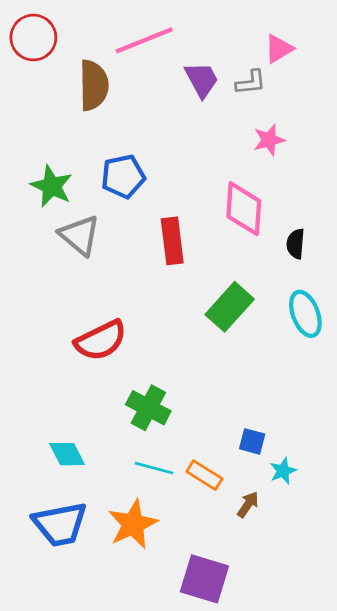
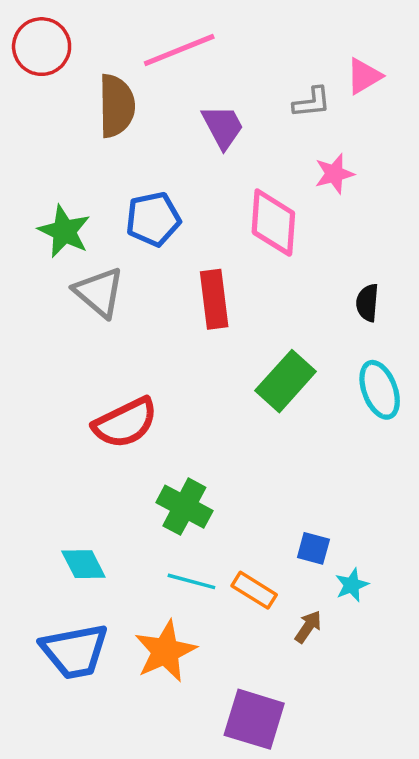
pink triangle: (279, 49) -> (364, 76), moved
purple trapezoid: (202, 80) -> (223, 127), moved
pink diamond: (244, 209) -> (273, 223), moved

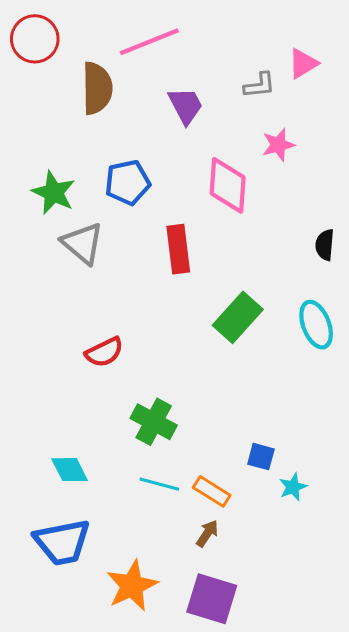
black semicircle: (367, 303) -> (325, 245), moved
red semicircle: (125, 423) -> (104, 352), size x0.7
brown arrow: (308, 627) -> (207, 533), moved
orange star: (165, 651) -> (132, 586), moved

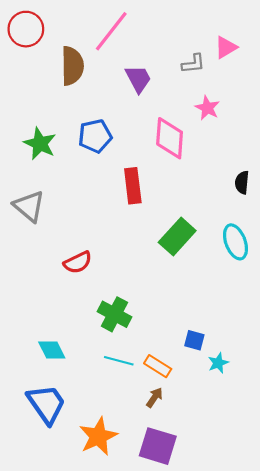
pink line: (149, 42) -> (111, 31), turned -30
pink star: (278, 145) -> (207, 108), turned -30
gray triangle: (83, 243) -> (29, 206), moved
blue trapezoid: (62, 542) -> (46, 404), turned -114

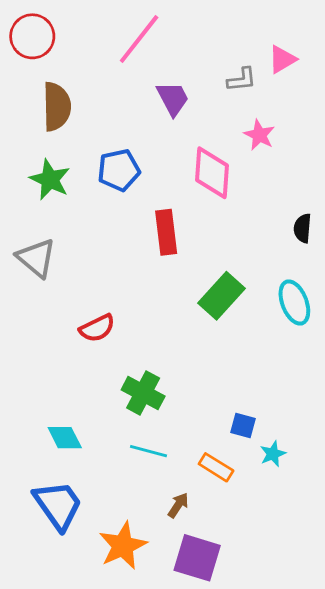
brown semicircle: (72, 66) -> (57, 107), moved
orange rectangle: (158, 366) -> (216, 467), moved
brown arrow: (154, 397) -> (178, 505), moved

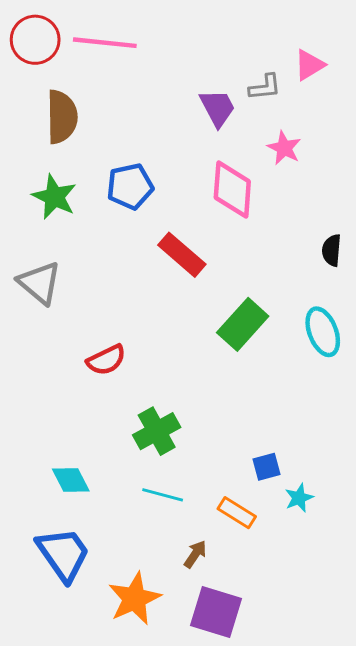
pink line: (139, 39) -> (105, 43), moved, turned 58
purple trapezoid: (173, 98) -> (217, 108), moved
red rectangle: (166, 232) -> (182, 255), turned -42
green cross: (143, 393) -> (157, 431), turned 33
blue square: (243, 425) -> (266, 467), turned -30

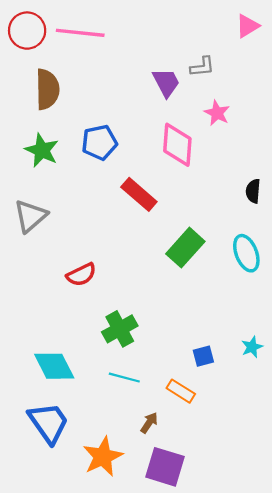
pink triangle: (309, 65) -> (247, 26), moved
gray triangle: (40, 283) -> (30, 216), turned 39
cyan diamond: (71, 480) -> (54, 366), size x1.4
cyan star: (299, 498) -> (252, 347), moved

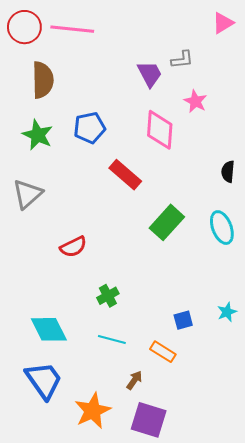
green cross: (120, 329) -> (108, 296), size x0.7

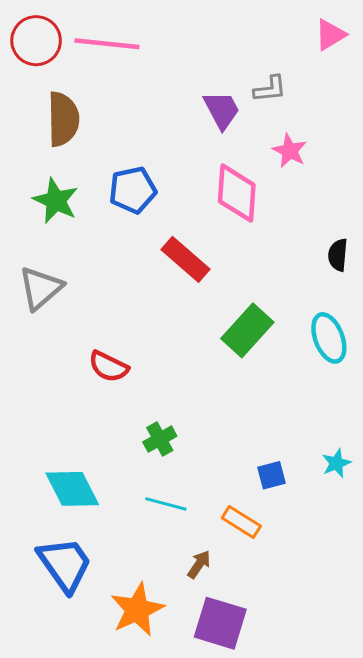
red semicircle: (73, 247) -> (109, 367), turned 52

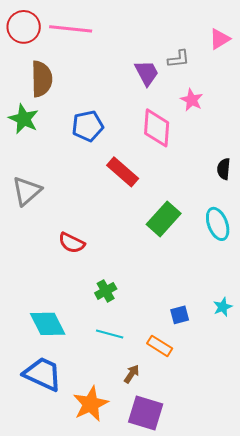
pink triangle: (330, 35) -> (220, 39), moved
green star: (56, 201) -> (24, 119), moved
blue trapezoid: (65, 564) -> (43, 374), turned -30

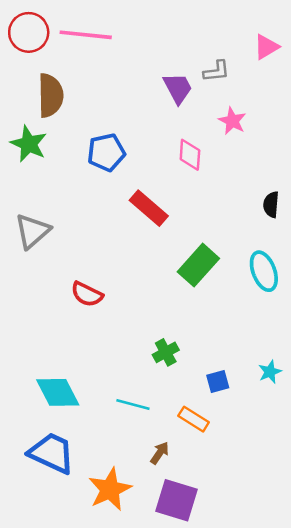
pink diamond: (157, 128) -> (190, 155), size x0.7
green cross: (106, 291) -> (166, 352), moved

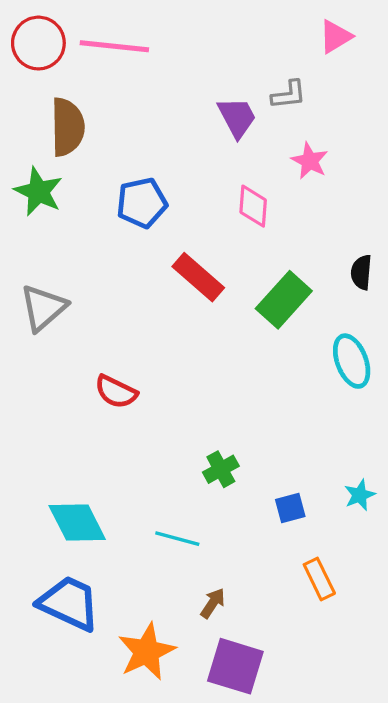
pink triangle: (266, 47) -> (335, 37), moved
green rectangle: (198, 265) -> (284, 300), moved
orange rectangle: (194, 419) -> (319, 579), moved, turned 32

